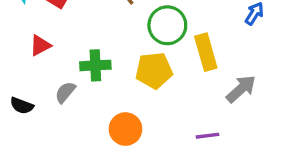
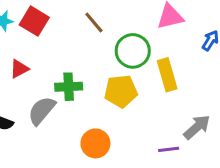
gray arrow: (241, 89) -> (197, 127), moved
gray semicircle: (65, 92) -> (42, 111), size x1.5

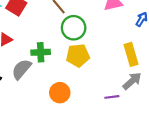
green circle: (133, 51) -> (74, 28), moved
yellow rectangle: (167, 75) -> (131, 54), moved

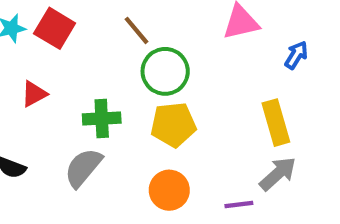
gray semicircle: (21, 69) -> (83, 168), moved
orange circle: (60, 93) -> (169, 190), moved

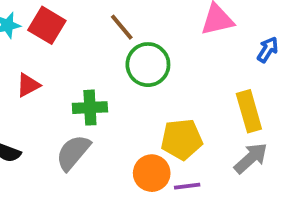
yellow pentagon: (173, 125) -> (182, 139), moved
purple line: (239, 205) -> (187, 186), moved

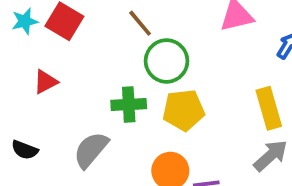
green cross: (90, 108) -> (129, 104), moved
yellow pentagon: (182, 139) -> (184, 110), moved

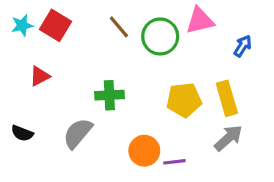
green circle: (167, 61) -> (160, 36), moved
yellow pentagon: (184, 110) -> (184, 100), moved

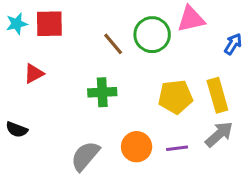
red square: (55, 25) -> (49, 24), turned -32
brown line: (119, 27) -> (113, 44), moved
gray semicircle: (78, 133) -> (85, 156), moved
purple line: (174, 162) -> (177, 148), moved

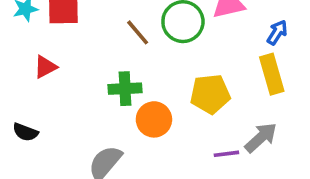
yellow rectangle: (217, 95) -> (272, 74), moved
orange circle: (137, 147) -> (154, 119), moved
purple line: (177, 148) -> (226, 154), moved

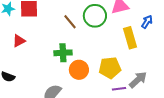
yellow rectangle: (272, 74) -> (130, 38), moved
yellow pentagon: (210, 94) -> (110, 68), moved

